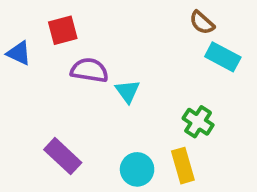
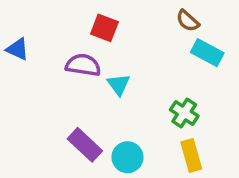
red square: (63, 30) -> (104, 28), moved, turned 36
purple rectangle: (63, 156) -> (85, 145), moved
yellow rectangle: (183, 166) -> (191, 155), moved

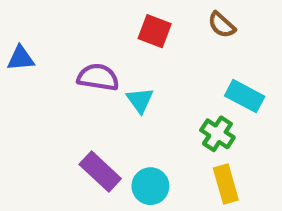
red square: (104, 28) -> (155, 31), moved
blue triangle: (18, 49) -> (21, 58), turned -30
cyan rectangle: (207, 53) -> (245, 96), moved

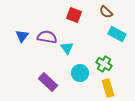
blue triangle: (21, 58) -> (22, 36), moved, turned -48
cyan rectangle: (245, 96) -> (117, 34), moved
cyan circle: (150, 186) -> (80, 73), moved

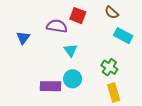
purple semicircle: (47, 37) -> (57, 26), moved
cyan circle: (80, 73) -> (73, 79), moved
purple rectangle: (48, 82) -> (50, 86), turned -42

